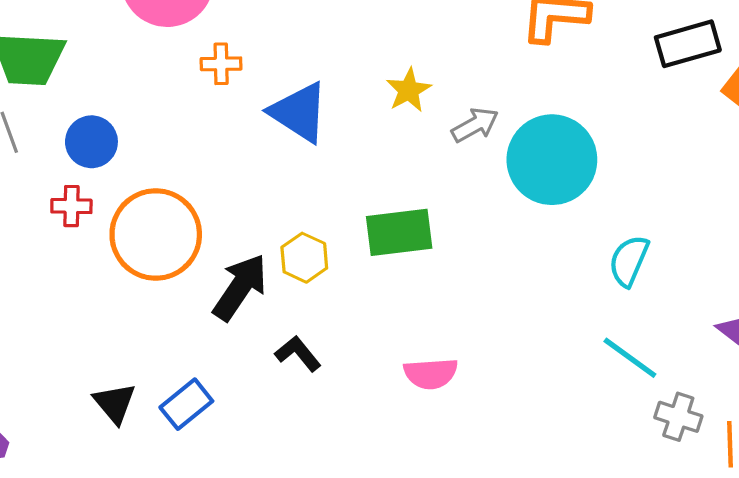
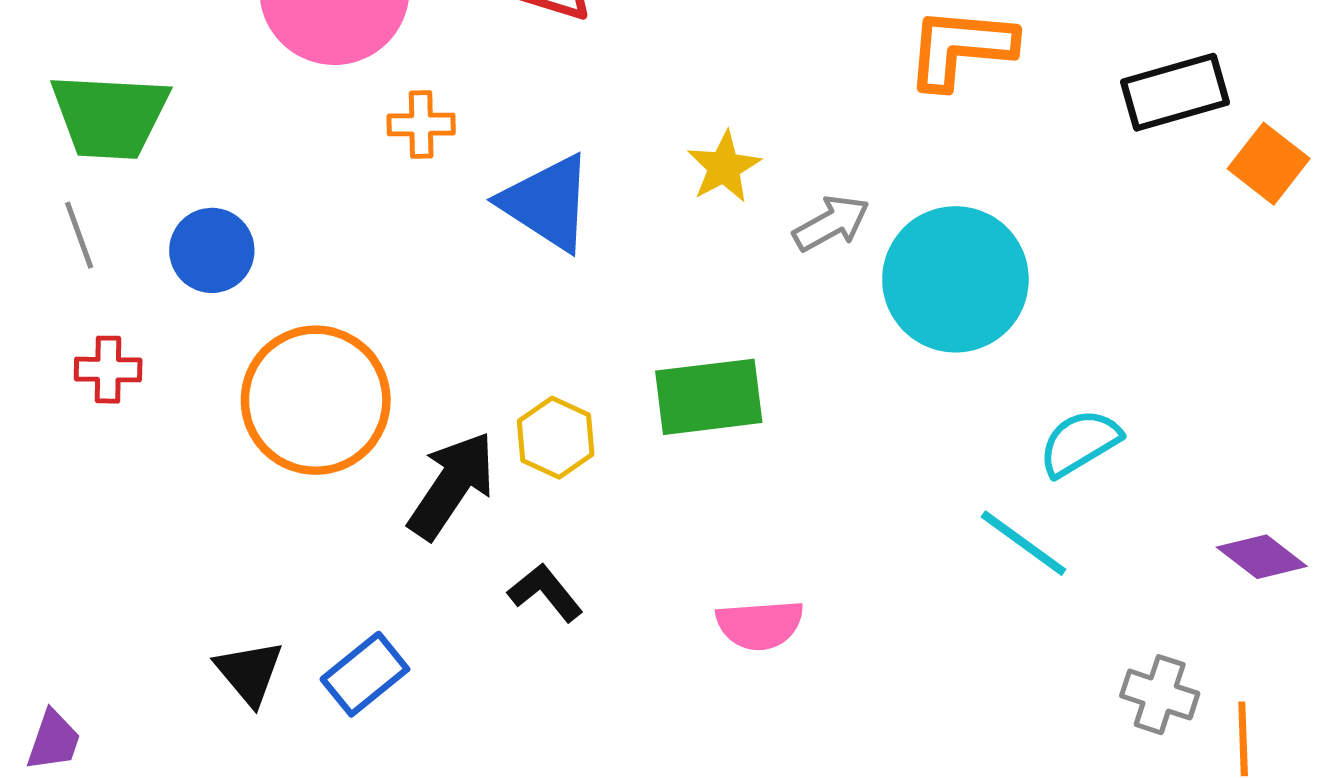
red cross: (71, 206) -> (108, 370), moved
cyan semicircle: (629, 261) -> (1080, 443), turned 36
cyan line: (630, 358) -> (1024, 543), moved

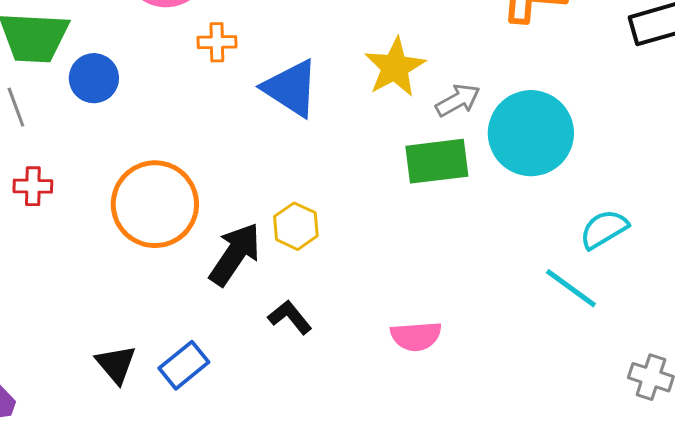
yellow star: (724, 167) -> (395, 67), size x1.4
blue circle: (212, 250) -> (94, 78), moved
green rectangle: (709, 397) -> (437, 161), moved

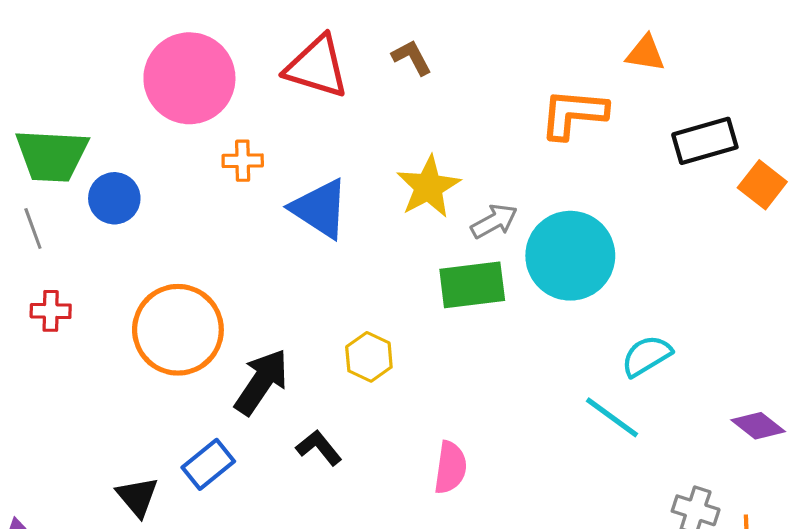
yellow hexagon: (296, 226) -> (369, 357), moved
pink semicircle: (416, 336) -> (450, 467), turned -78
blue rectangle: (184, 365) -> (208, 464), moved

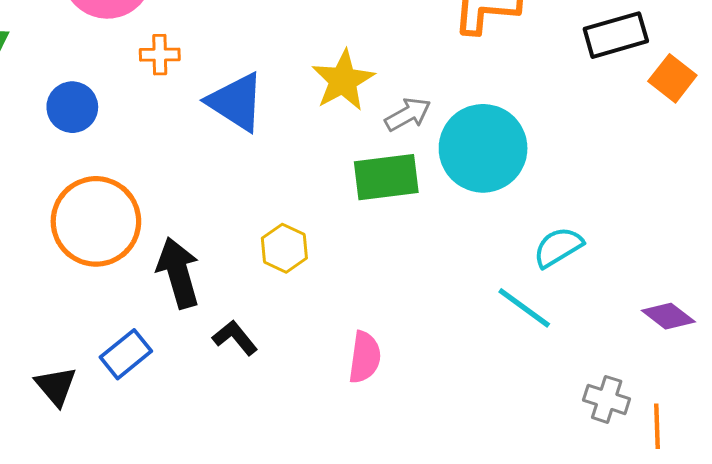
blue circle: (114, 198) -> (72, 107), moved
black arrow: (261, 382) -> (178, 273), turned -50

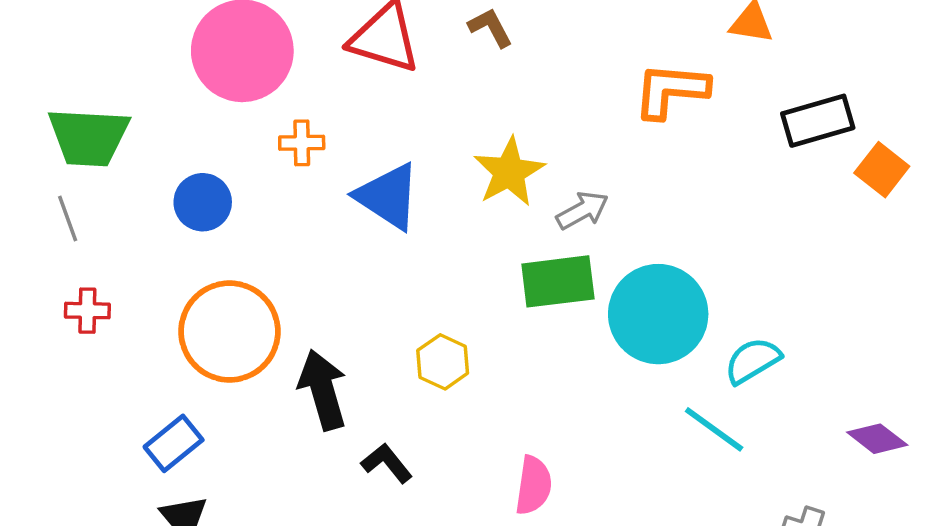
cyan circle: (483, 148) -> (658, 314), moved
blue rectangle: (126, 354) -> (174, 443), moved

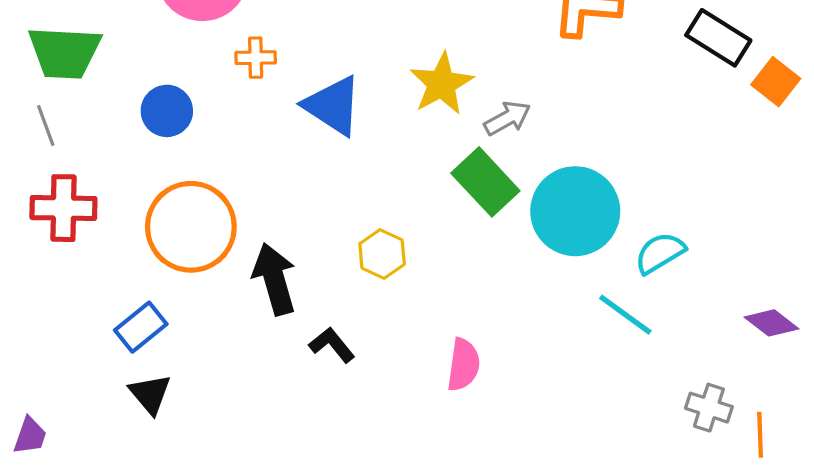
black rectangle: (818, 121) -> (718, 38), turned 48
green rectangle: (558, 281) -> (485, 182), turned 54
red cross: (87, 311) -> (63, 208), size x1.6

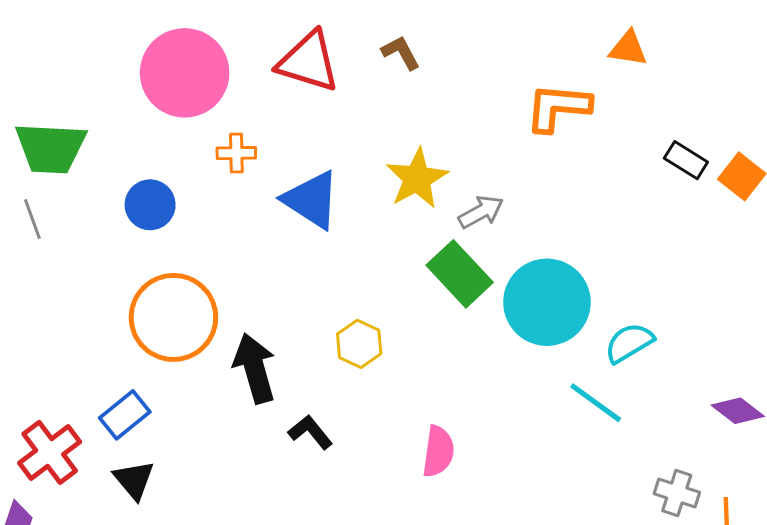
black rectangle: (718, 38) -> (686, 160), moved, size x0.7
red cross: (63, 208) -> (50, 452), moved, turned -38

